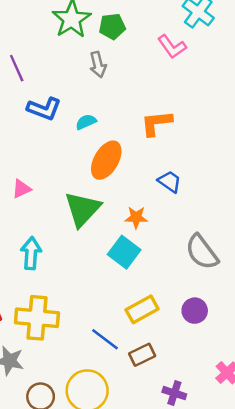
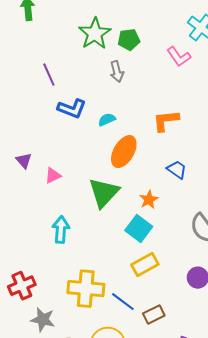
orange star: (136, 217) -> (149, 200), turned -30
yellow rectangle: (142, 309) -> (145, 265), moved
yellow cross: (37, 318) -> (86, 289), moved

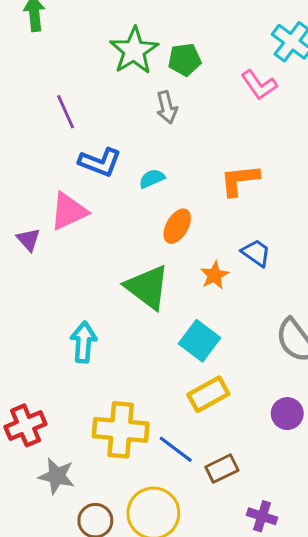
orange ellipse: (124, 152) -> (177, 226), size x0.7
pink triangle: (53, 176) -> (69, 211), moved, size x1.6
green triangle: (104, 193) -> (147, 287), turned -36
orange star: (149, 200) -> (214, 275), moved

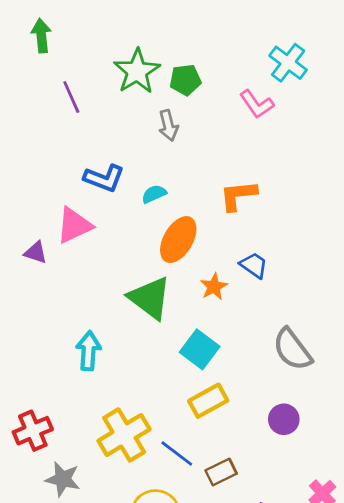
purple line: (66, 112) -> (71, 97), moved
orange ellipse: (177, 226) -> (178, 240), size x1.4
purple triangle: (28, 240) -> (36, 252), turned -30
yellow cross: (121, 430) -> (124, 435), turned -36

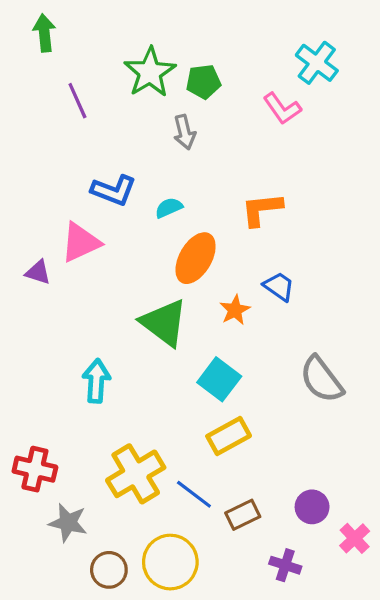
purple circle: (284, 419) -> (312, 507), moved
red cross: (33, 431) -> (35, 469), turned 36

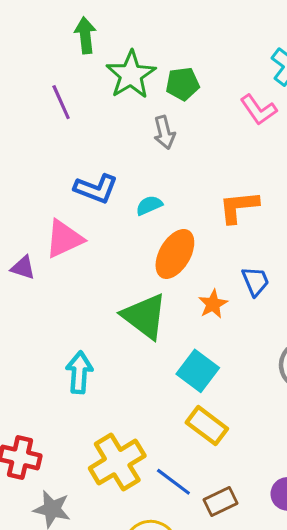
green arrow: (44, 33) -> (85, 35), moved
blue trapezoid: (279, 286) -> (255, 281), turned 32
yellow rectangle: (229, 436) -> (207, 426), turned 66

